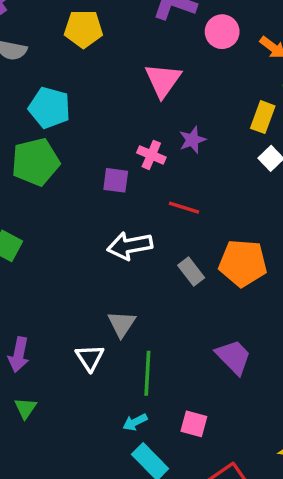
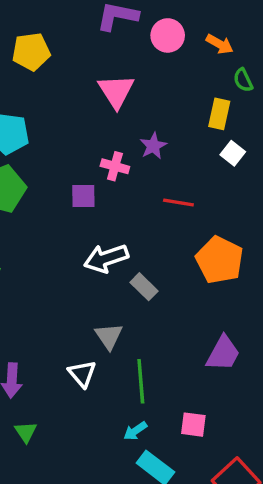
red line: (184, 208) -> (178, 203), moved
orange pentagon: (243, 263) -> (220, 260), turned 30
gray rectangle: (191, 272) -> (144, 287), moved
purple trapezoid: (233, 357) -> (223, 353), turned 81

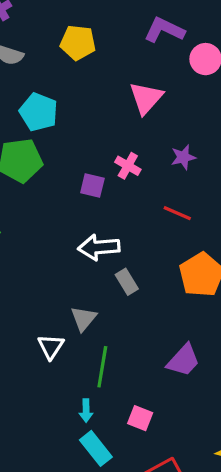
purple star: (153, 146) -> (183, 157), moved
cyan arrow: (135, 431) -> (86, 411), turned -70

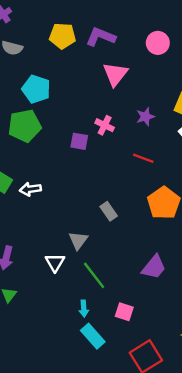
purple L-shape: (164, 30) -> (101, 37), moved
white arrow: (99, 247) -> (30, 189), moved, size x0.7
green line: (102, 367) -> (94, 275), turned -44

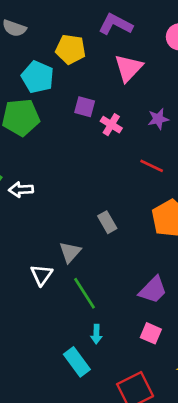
yellow pentagon: (62, 36) -> (71, 49), moved
purple square: (79, 141) -> (85, 107), moved
cyan arrow: (84, 309) -> (96, 334), moved
pink square: (124, 312) -> (151, 333), moved

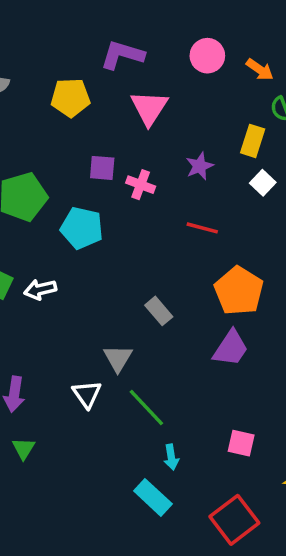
cyan pentagon: (38, 77) -> (82, 228), moved
purple trapezoid: (153, 290) -> (231, 348), moved

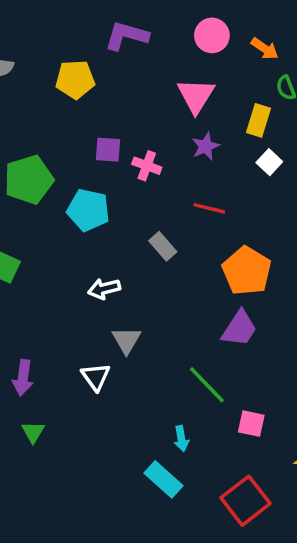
pink triangle: (149, 108) -> (196, 96), moved
white arrow: (40, 289) -> (104, 289), moved
gray rectangle: (159, 311) -> (163, 246), moved
green line: (146, 408) -> (207, 385), moved

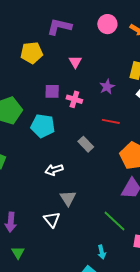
pink triangle: (196, 96) -> (75, 62), moved, size x0.6

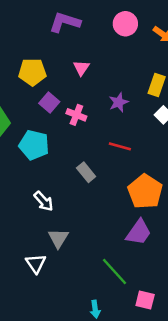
yellow pentagon: (32, 53) -> (32, 72), moved
purple square: (52, 91) -> (49, 103), turned 35
white arrow: (54, 170) -> (44, 201), turned -120

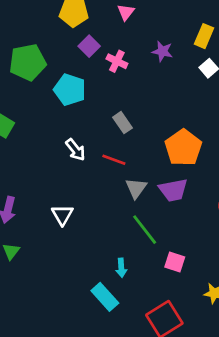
purple star: (119, 102) -> (162, 51), turned 30
red line: (120, 146) -> (114, 160), moved
purple trapezoid: (139, 232) -> (173, 190), turned 40
gray triangle: (58, 238) -> (136, 188), moved

